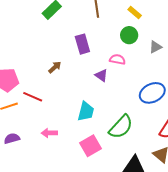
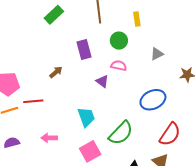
yellow rectangle: (135, 13) -> (137, 19), turned 40
green circle: (129, 35) -> (119, 41), moved
red line: (33, 97) -> (33, 101), turned -30
cyan trapezoid: (86, 111) -> (86, 117), turned -35

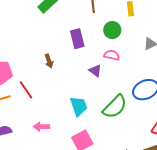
brown arrow: (56, 72) -> (49, 61), turned 112
red line: (33, 101) -> (26, 90), turned 60
green semicircle: (121, 133) -> (115, 107), moved

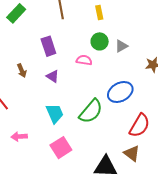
green circle: (112, 30) -> (100, 41), moved
purple triangle: (95, 71) -> (53, 76), moved

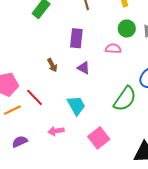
purple rectangle: (48, 46) -> (76, 38), turned 30
cyan trapezoid: (55, 113) -> (76, 105), moved

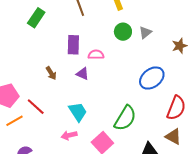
pink semicircle: (113, 49) -> (96, 55), moved
green semicircle: (125, 99) -> (125, 118), moved
pink arrow: (56, 131) -> (69, 135), moved

